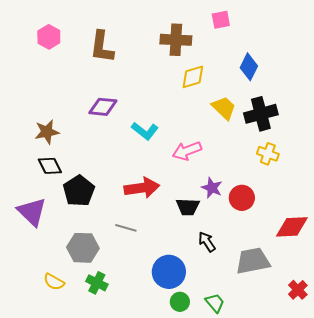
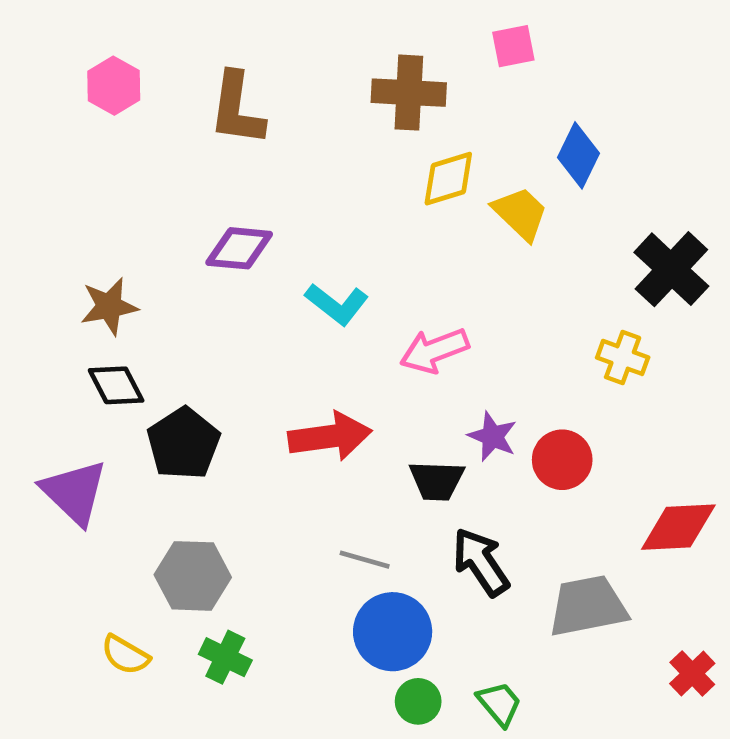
yellow trapezoid: (224, 108) -> (520, 213), moved
black cross: (261, 114) -> (671, 269), moved, turned -32
gray line: (126, 228) -> (365, 560), moved
black arrow: (207, 242) -> (481, 562), size x1.4

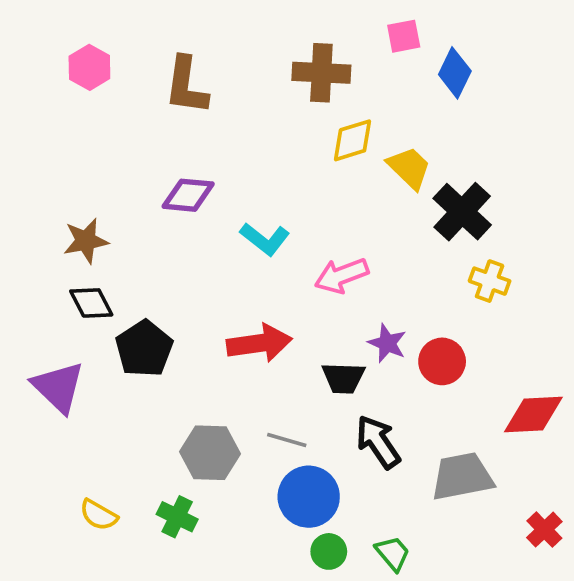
blue diamond: (578, 155) -> (455, 73), moved
black cross: (671, 269) -> (462, 212), moved
gray hexagon: (193, 576) -> (210, 453), moved

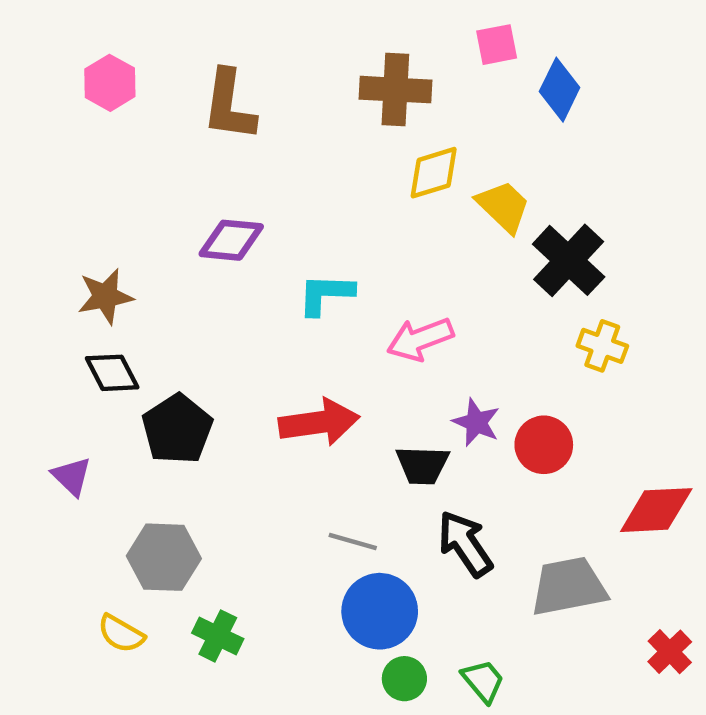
cyan L-shape: (265, 239) -> (326, 294), turned 144
purple triangle: (58, 387) -> (72, 476), size x0.6
gray hexagon: (210, 453) -> (164, 557), moved

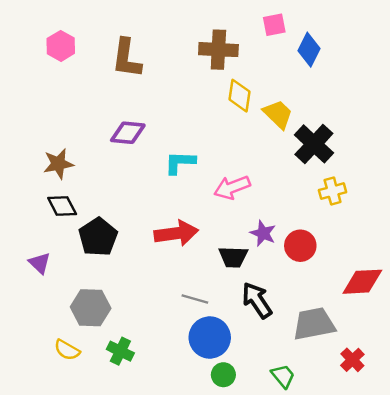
yellow diamond: (434, 173) -> (239, 96), turned -64
yellow cross: (602, 346) -> (333, 191), turned -35
red cross: (670, 652) -> (352, 360), moved
green trapezoid: (483, 681) -> (283, 376), moved

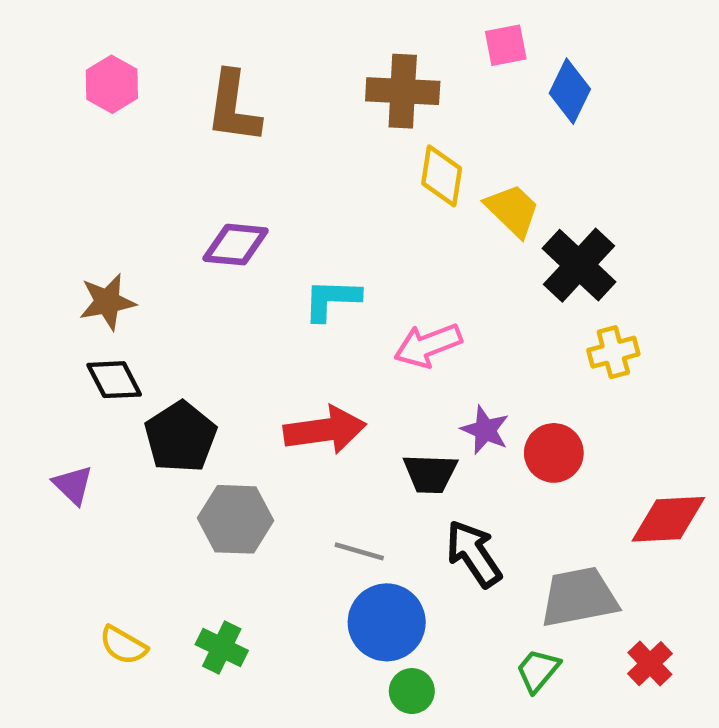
gray hexagon: (91, 308) -> (236, 519), moved
green trapezoid: (283, 376) -> (538, 670), moved, turned -100

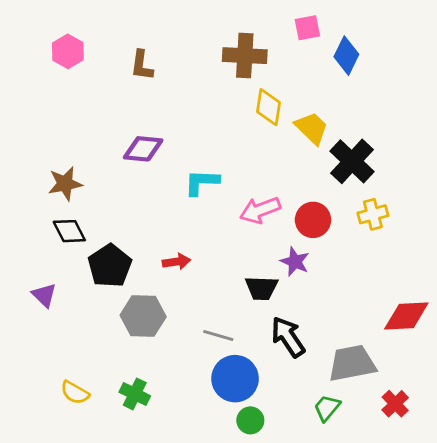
brown L-shape: (233, 107) -> (142, 65), size x0.7
red arrow: (325, 430) -> (177, 262), moved, size x0.6
red circle: (554, 453) -> (313, 220), moved

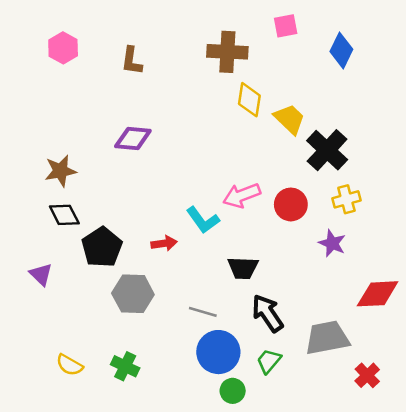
blue diamond: (346, 56) -> (341, 50), moved
cyan L-shape: (202, 182) -> (203, 220), moved, turned -128
purple star: (295, 262) -> (332, 243), moved
green trapezoid: (327, 408) -> (269, 361), moved

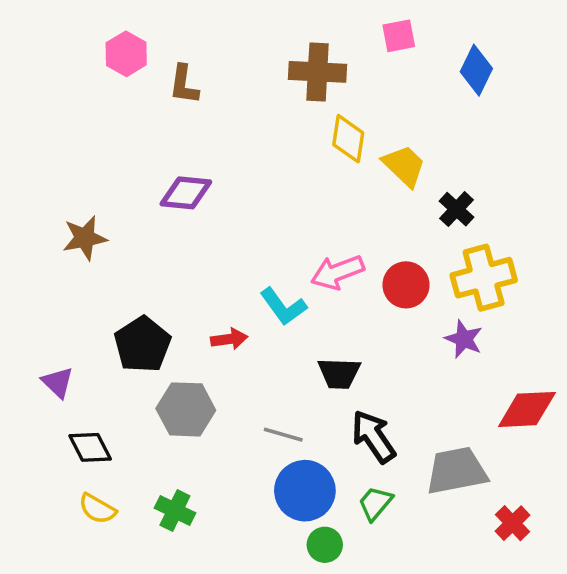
pink hexagon: (63, 48) -> (126, 54), moved
black cross: (327, 150) -> (457, 209), size x0.6
yellow cross: (346, 199) -> (484, 278), size x1.6
black diamond: (64, 215) -> (90, 447), moved

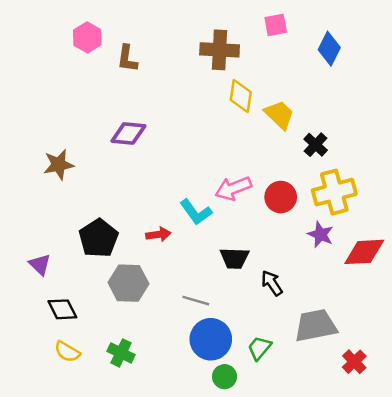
red diamond: (527, 409) -> (364, 252), moved
black arrow: (373, 436) -> (272, 283), moved, size x0.7

